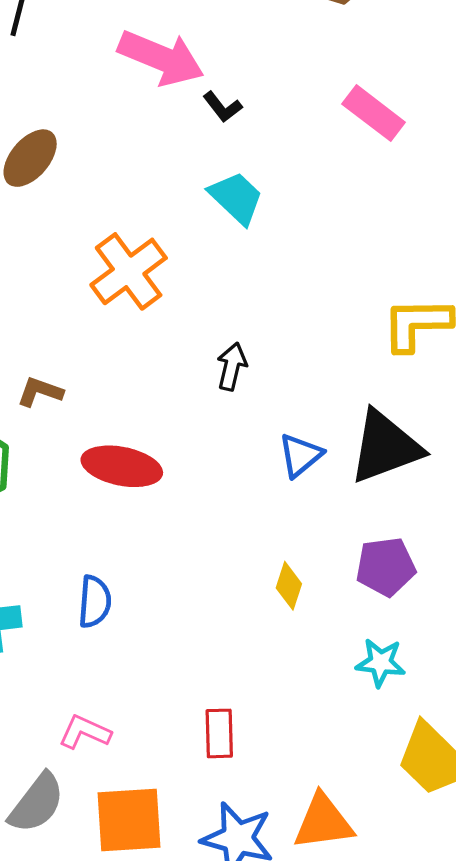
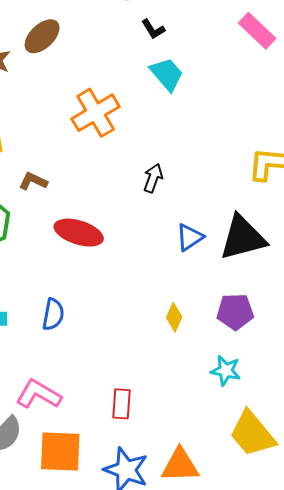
black L-shape: (222, 107) -> (153, 29), moved
pink L-shape: (85, 732) -> (39, 394), size x1.4

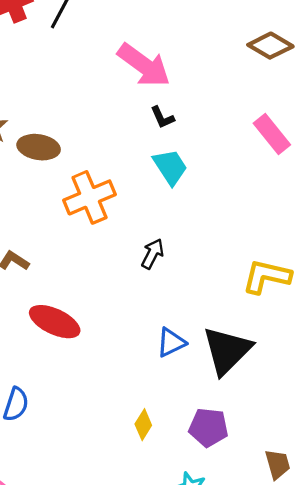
brown ellipse: (42, 36) -> (39, 147), moved, turned 45
black arrow: (153, 178) -> (153, 254), moved
black triangle: (243, 238) -> (227, 350), turned -38

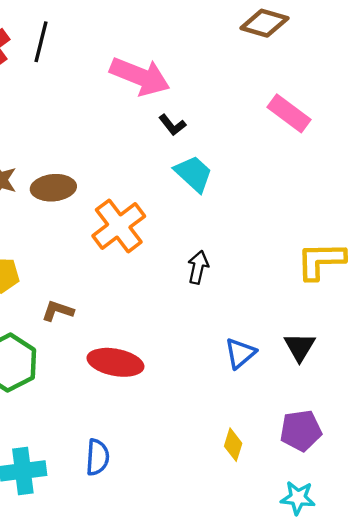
black triangle: (227, 350) -> (300, 347), size x0.6

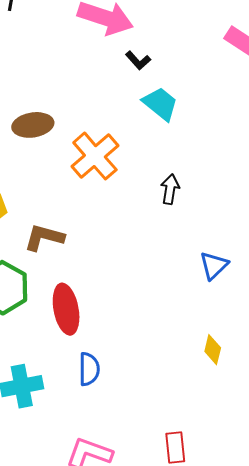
brown L-shape: (58, 311) -> (44, 237), size x1.4
red ellipse: (115, 362) -> (66, 309), moved, turned 72

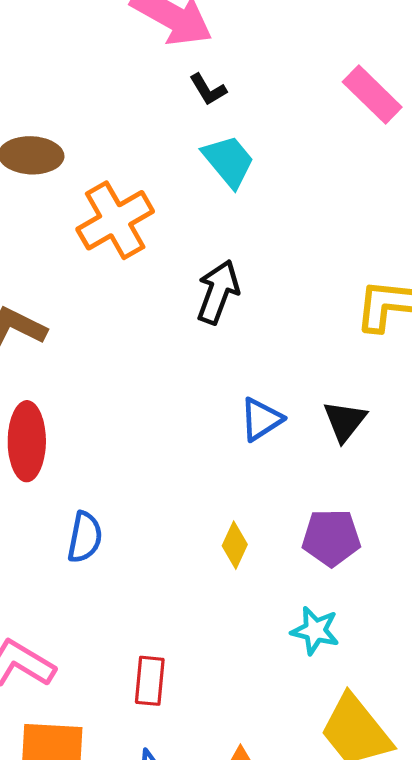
black arrow: (170, 189) -> (218, 292), size x1.4
blue semicircle: (89, 369) -> (85, 537), moved

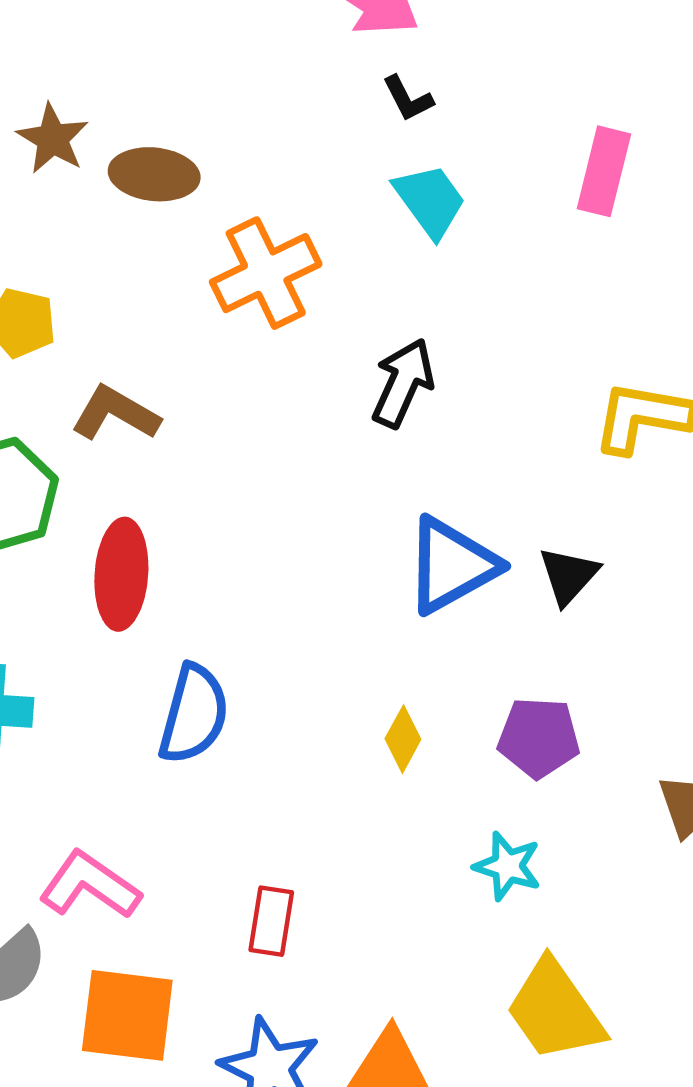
pink rectangle: (372, 95) -> (604, 171), moved, turned 56
blue triangle: (261, 419) -> (452, 565), size x1.6
blue semicircle: (85, 537) -> (194, 714), size x1.4

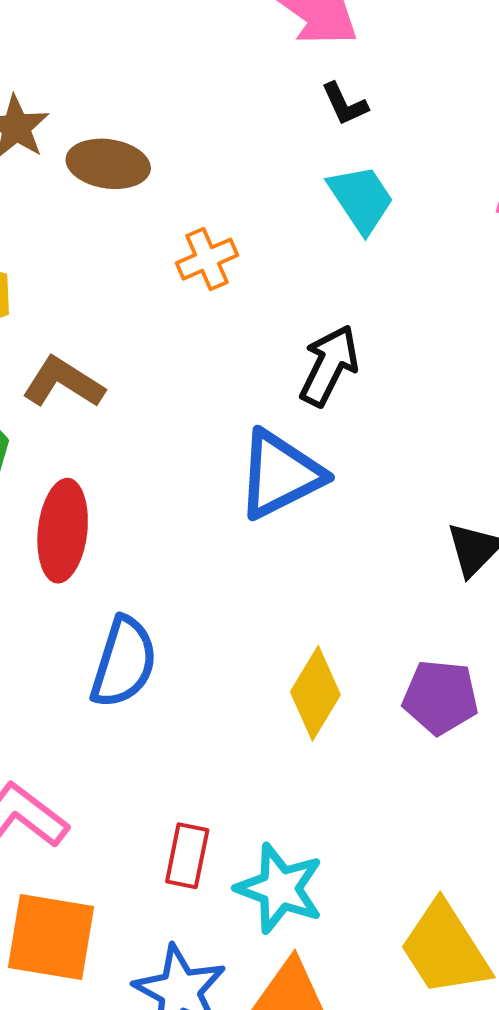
orange cross: (266, 273) -> (207, 259), size x0.6
blue triangle: (452, 565) -> (280, 474), moved
yellow diamond: (403, 739) -> (315, 693), size x1.5
cyan star: (508, 866) -> (280, 888), moved, size x1.4

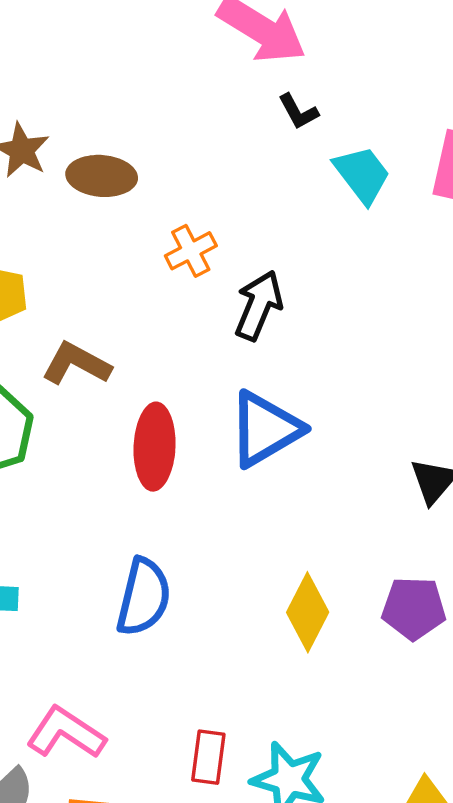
cyan trapezoid: (361, 199) -> (362, 175), moved
black arrow: (329, 366) -> (259, 305), moved
red ellipse: (63, 531) -> (155, 447), moved

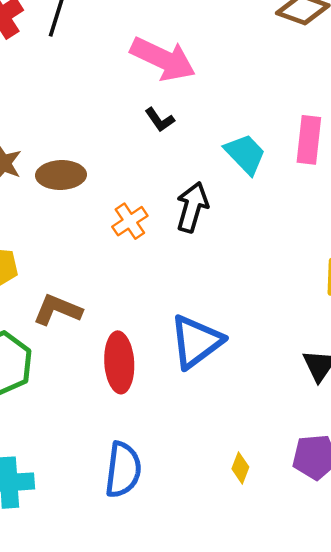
black L-shape: (298, 112) -> (160, 120), moved
black arrow: (259, 305) -> (192, 207), moved
yellow diamond: (308, 612) -> (240, 468), size x0.6

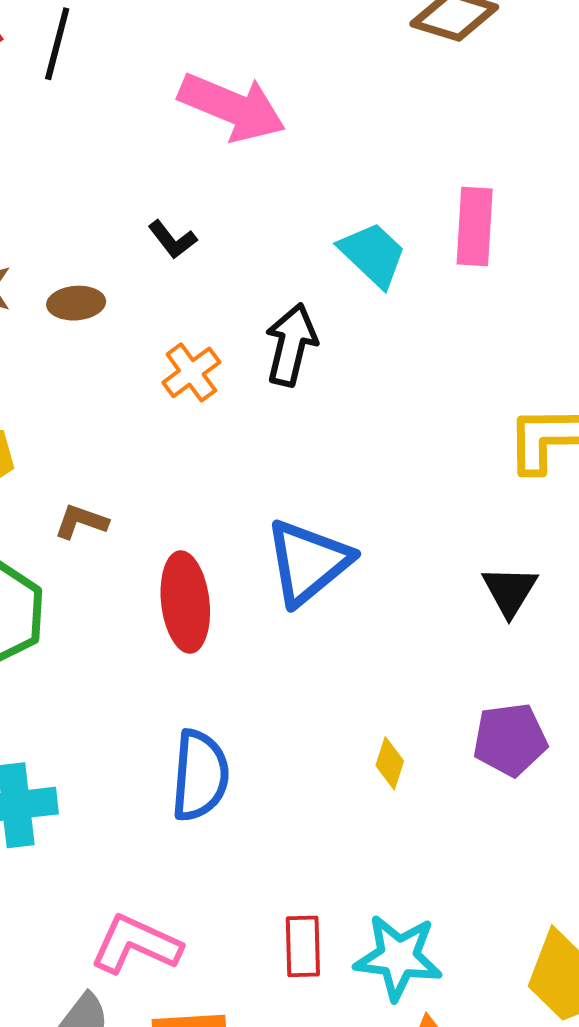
black L-shape: (160, 120) -> (172, 240), moved
brown ellipse: (61, 175) -> (76, 303), size x0.7
brown L-shape: (57, 310) -> (81, 522), size x0.7

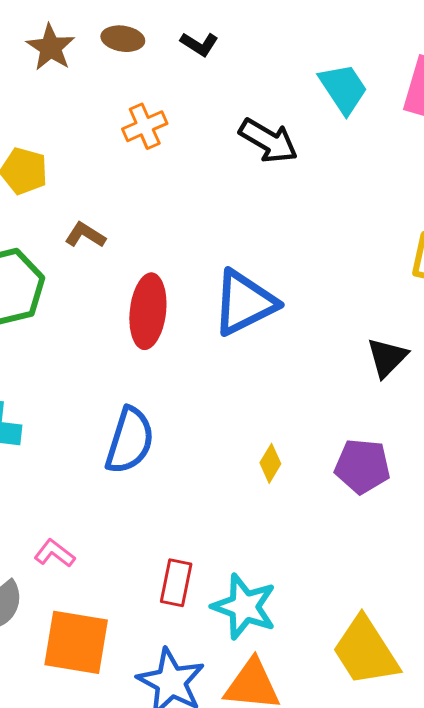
black L-shape: (172, 240) -> (199, 44), turned -33
brown ellipse: (76, 303) -> (123, 39), moved
black arrow: (291, 345) -> (268, 141), turned 94
orange cross: (191, 372) -> (145, 126), moved
pink L-shape: (136, 944) -> (54, 553), size x0.6

